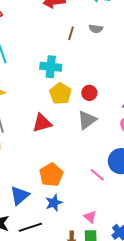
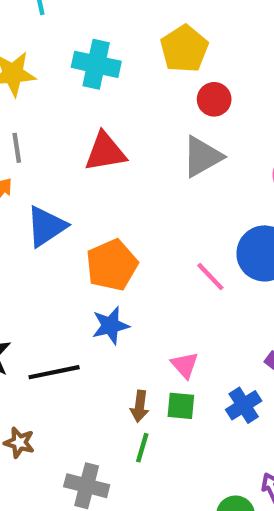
cyan cross: (51, 67) -> (96, 64), moved
yellow pentagon: (60, 94) -> (184, 49), moved
blue triangle: (20, 195) -> (46, 226), moved

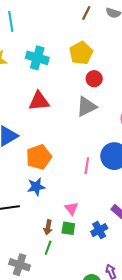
pink line: (210, 277) -> (87, 166), turned 49

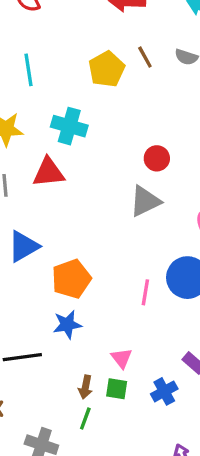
brown line: (86, 13) -> (145, 57), turned -56
yellow pentagon: (81, 53) -> (107, 69), moved
red triangle: (39, 101) -> (49, 172), moved

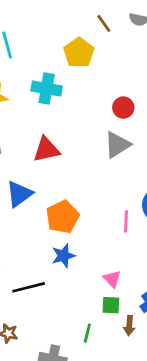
yellow pentagon: (107, 69) -> (79, 53), moved
red triangle: (49, 172) -> (46, 150), moved
brown arrow: (85, 387) -> (129, 325), moved

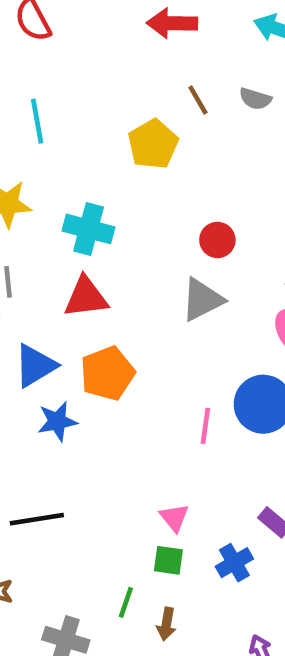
cyan cross: (47, 89) -> (89, 229), moved
orange pentagon: (63, 217) -> (107, 373), moved
blue star: (63, 256) -> (57, 421), moved
brown arrow: (129, 325) -> (166, 624), moved

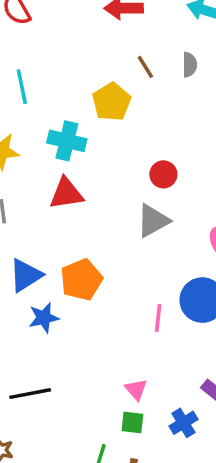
gray semicircle: (255, 99) -> (190, 65), turned -105
cyan cross: (89, 229) -> (67, 141), moved
red triangle: (86, 297) -> (66, 194), moved

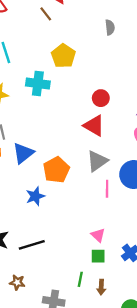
brown line: (145, 67) -> (46, 14), moved
red triangle: (66, 194) -> (94, 126), moved, turned 45
gray triangle: (153, 221) -> (97, 161), moved
blue triangle: (26, 275) -> (23, 153), moved

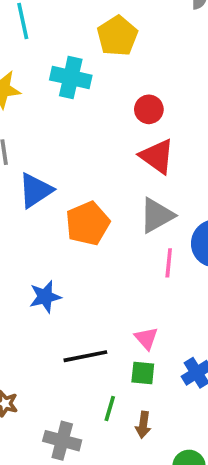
red circle: (101, 98) -> (149, 109), moved
blue star: (35, 196) -> (45, 297), moved
black line: (32, 245) -> (85, 356), moved

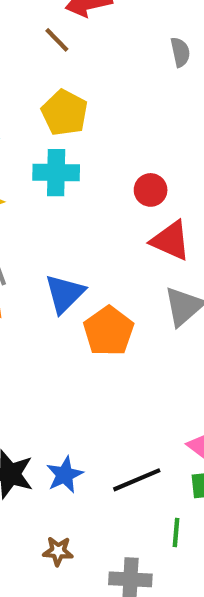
yellow pentagon: (117, 36) -> (65, 113), moved
blue triangle: (35, 190) -> (65, 294), moved
blue star: (45, 297) -> (65, 475), moved

